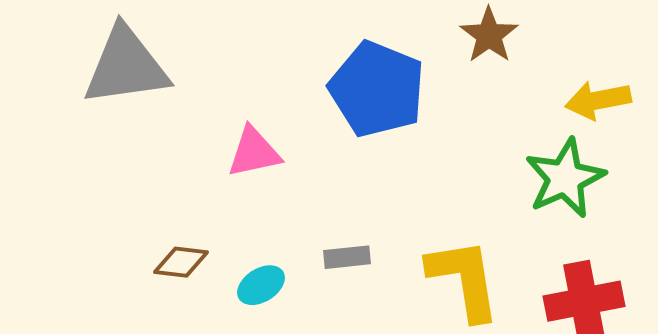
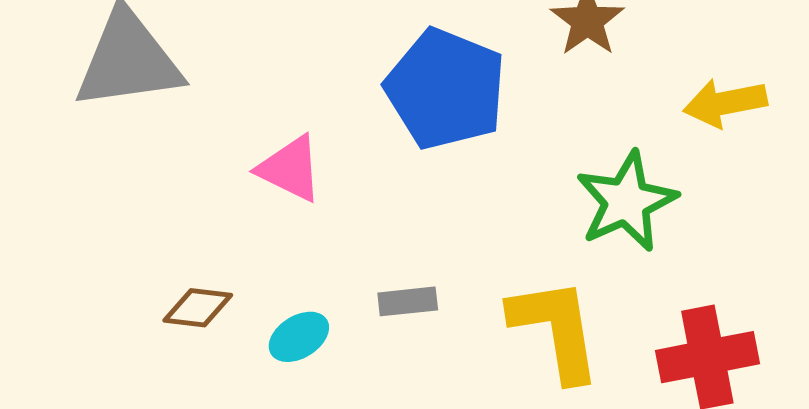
pink triangle: (254, 152) -> (290, 169), turned 38
green star: (565, 178) -> (626, 202), moved

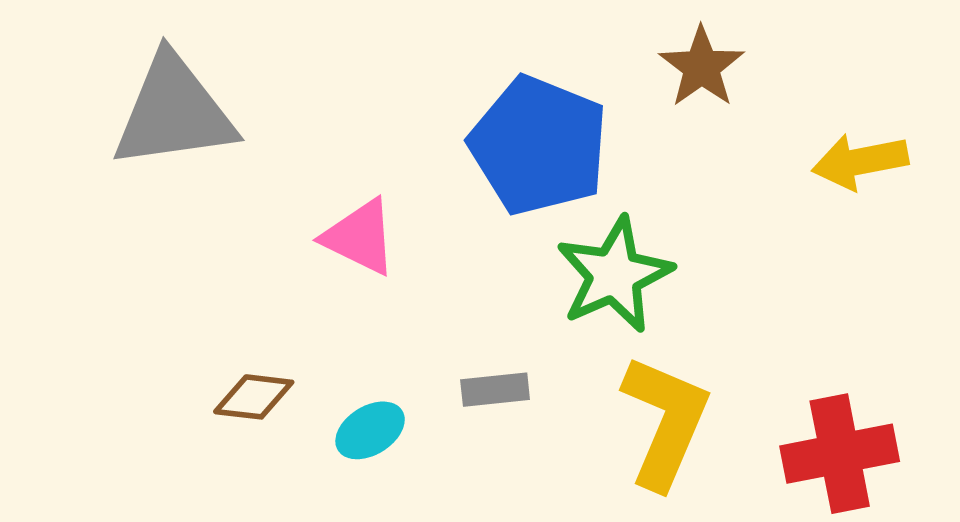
green star: (626, 202) -> (614, 275), moved
yellow L-shape: (556, 329) -> (665, 422), turned 32

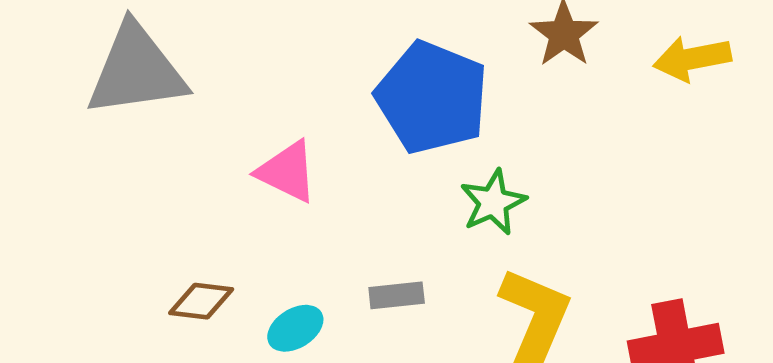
yellow arrow: (860, 161) -> (692, 59), moved
green star: (614, 275) -> (493, 202), size x0.7

